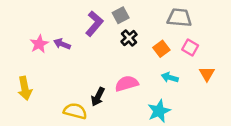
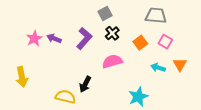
purple L-shape: (94, 24) -> (84, 38), moved
cyan arrow: (170, 78) -> (158, 68), moved
pink semicircle: (127, 83) -> (112, 61), moved

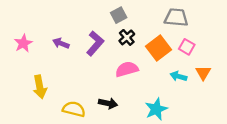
pink star: (34, 38) -> (23, 43), moved
orange square: (140, 43) -> (159, 48), size x1.5
yellow arrow: (22, 77) -> (40, 87), moved
black arrow: (85, 84) -> (108, 103), moved, turned -105

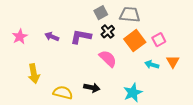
gray trapezoid: (176, 17) -> (130, 15), moved
purple L-shape: (95, 43) -> (81, 37), turned -120
pink square: (187, 47) -> (159, 40), turned 32
pink semicircle: (127, 69) -> (108, 59), turned 60

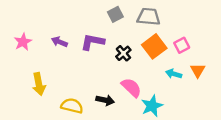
black cross: (108, 32) -> (123, 53), moved
pink semicircle: (108, 59) -> (131, 88), moved

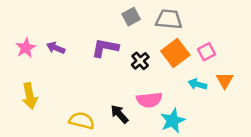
purple arrow: (59, 42) -> (56, 48), moved
yellow arrow: (39, 84) -> (30, 96), moved
pink semicircle: (131, 88) -> (149, 100), turned 130
black arrow: (105, 100) -> (119, 114), turned -144

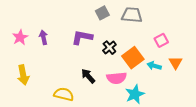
purple arrow: (56, 48) -> (43, 37), turned 56
orange square: (175, 53) -> (133, 58), moved
black arrow: (119, 114) -> (88, 76), moved

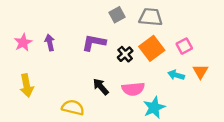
orange square: (133, 58) -> (152, 48), moved

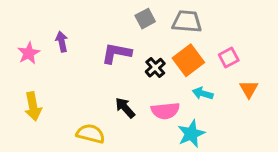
purple arrow: (50, 43) -> (62, 42), moved
cyan arrow: (176, 75) -> (203, 93), moved

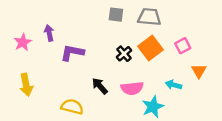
gray square: (145, 19) -> (116, 15), turned 35
purple L-shape: (116, 53) -> (72, 53), moved
cyan arrow: (203, 93) -> (174, 85), moved

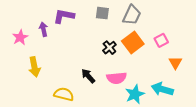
gray trapezoid: (149, 17) -> (132, 15), turned 110
purple L-shape: (72, 53) -> (64, 16), moved
yellow arrow: (26, 85) -> (34, 67), moved
cyan arrow: (174, 85) -> (162, 89), moved, size x1.5

